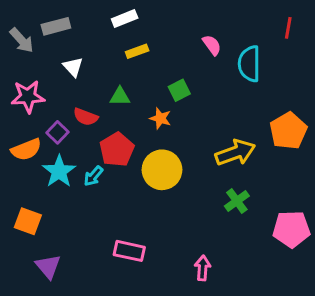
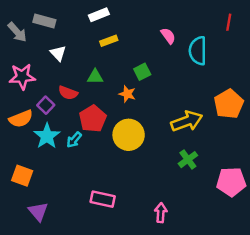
gray rectangle: (56, 26) -> (44, 21), turned 30

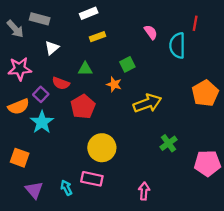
red line: (229, 22) -> (195, 23), moved
white triangle: (58, 53) -> (52, 48), turned 32
yellow arrow: (187, 121) -> (147, 103), moved
yellow circle: (129, 135) -> (102, 148), moved
cyan arrow: (74, 140) -> (66, 188), moved, turned 112

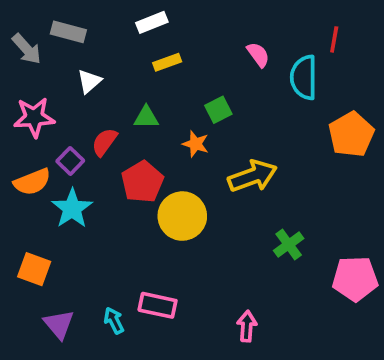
red semicircle: (61, 83) -> (104, 142), turned 105
orange pentagon: (205, 93) -> (351, 134), moved
yellow circle: (102, 148) -> (182, 216), moved

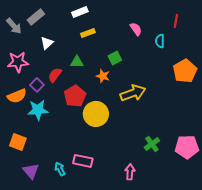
gray rectangle: (68, 32) -> (36, 17), turned -54
cyan semicircle: (304, 77) -> (160, 41), size x0.6
cyan star: (72, 208) -> (38, 110), turned 30
green cross: (289, 245) -> (152, 144), moved

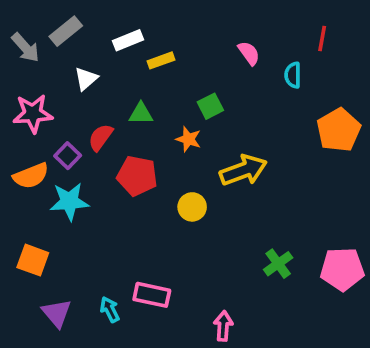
white rectangle: (80, 12) -> (128, 40), moved
red pentagon: (75, 96) -> (137, 176), turned -30
yellow circle: (96, 114) -> (192, 207), moved, size x0.6
pink arrow: (130, 172) -> (223, 326), moved

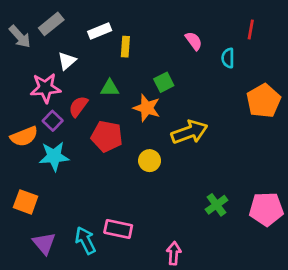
yellow rectangle: (161, 60) -> (125, 47), turned -66
pink star: (33, 114) -> (46, 88), moved
orange star: (188, 139) -> (147, 108), size x1.4
cyan arrow: (110, 309) -> (85, 240), size x1.4

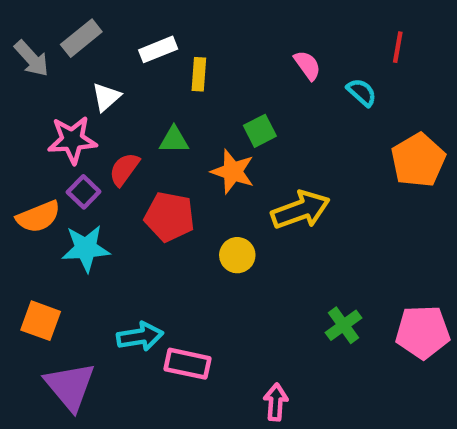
cyan semicircle: (228, 58) -> (362, 92), turned 132
cyan arrow: (85, 240) -> (140, 337), moved, turned 108
purple triangle: (44, 243) -> (70, 386), size x1.4

